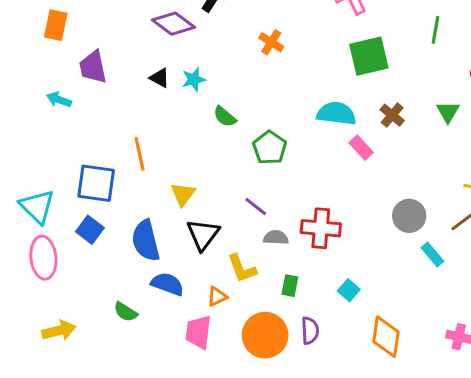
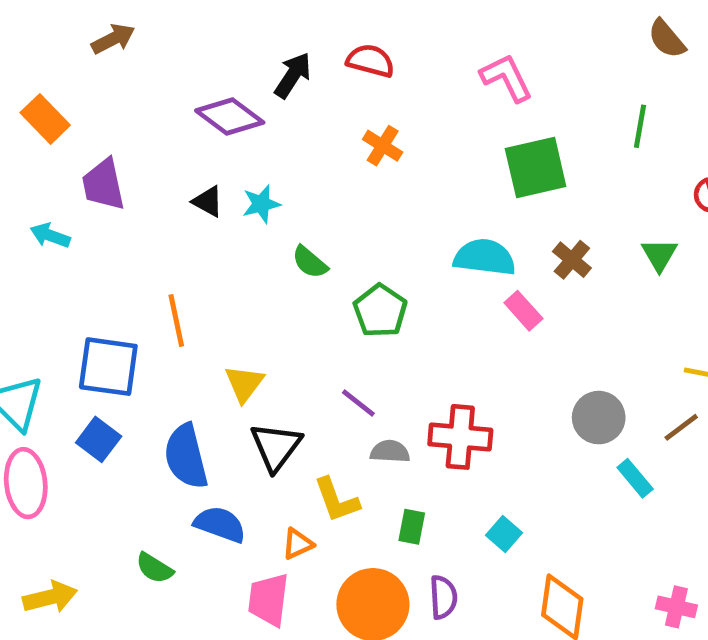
orange rectangle: (56, 25) -> (45, 119), turned -56

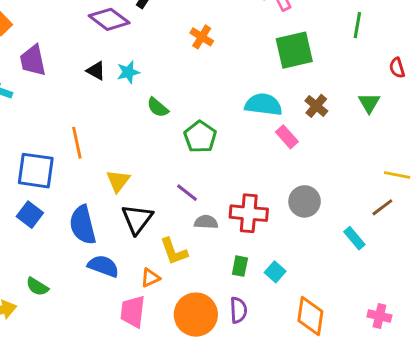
gray circle: (599, 418) -> (305, 201), moved
green rectangle: (412, 527) -> (240, 266), moved
green semicircle: (154, 568) -> (37, 287), moved

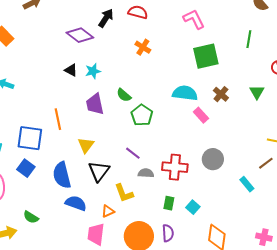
purple trapezoid: (33, 60) -> (95, 104), moved
green semicircle: (158, 107) -> (124, 95), moved

